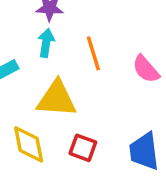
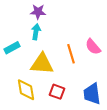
orange line: (93, 53) -> (71, 54), moved

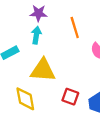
orange line: (71, 54) -> (75, 27), moved
red square: (57, 92) -> (70, 97), moved

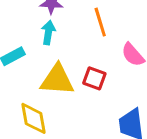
red square: (70, 97) -> (94, 78), moved

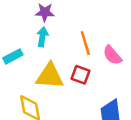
orange line: (100, 22) -> (85, 43), moved

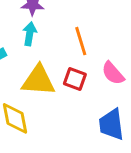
pink semicircle: (112, 55) -> (113, 73), moved

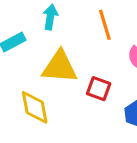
red square: (75, 79) -> (99, 89), moved

